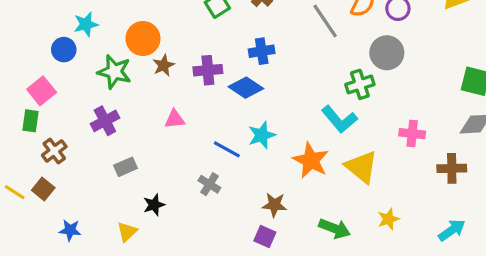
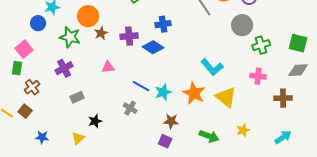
green cross: (360, 84) -> (261, 45), moved
cyan star: (262, 135) -> (163, 92), moved

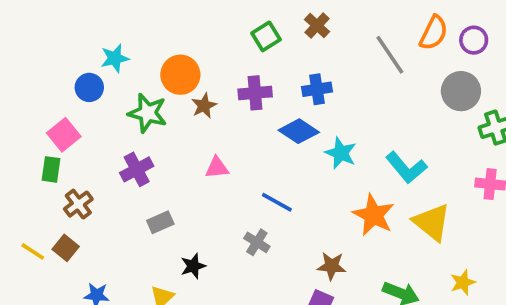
purple cross: (129, 36) -> (255, 93), moved
cyan star: (163, 92) -> (341, 153), moved, turned -30

